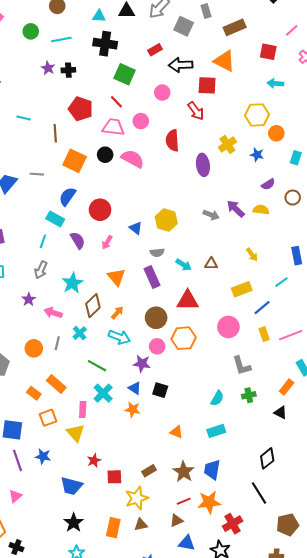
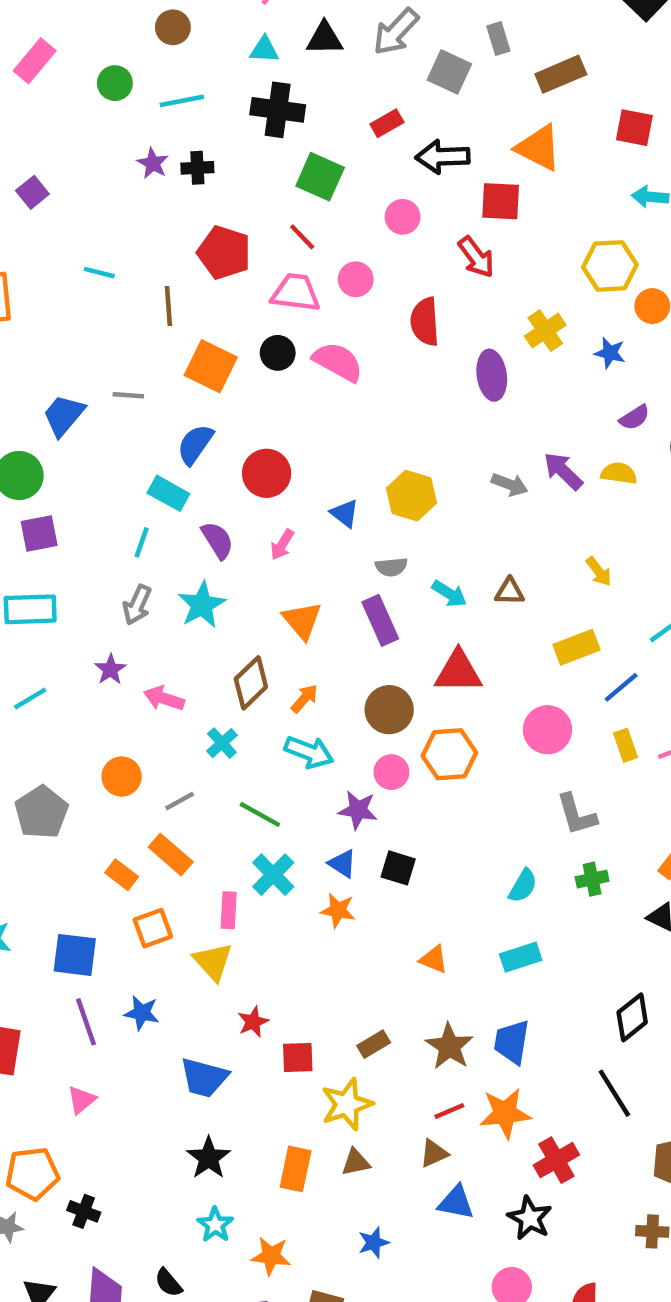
cyan star: (73, 283) -> (202, 605), moved
gray line: (57, 343) -> (180, 801), moved, turned 48

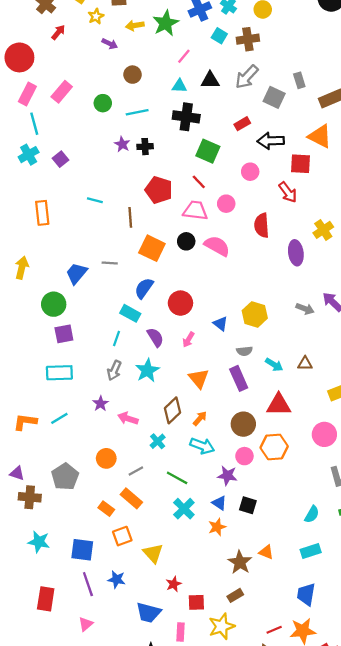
pink rectangle: (229, 910) -> (180, 632), moved
orange star: (338, 910) -> (217, 527), turned -30
brown star: (449, 1046) -> (240, 562), moved

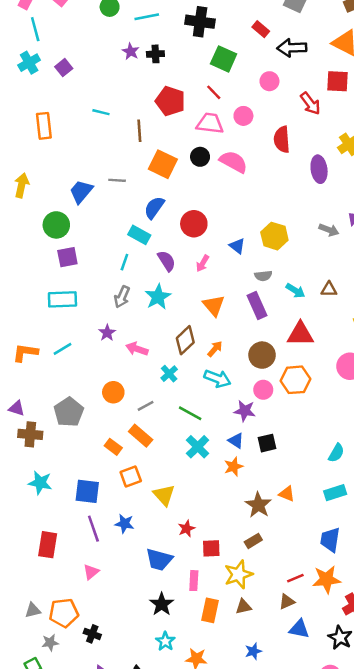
red rectangle: (242, 124) -> (261, 29), turned 70
red square: (300, 164) -> (338, 81), moved
black square: (248, 505) -> (267, 443), turned -30

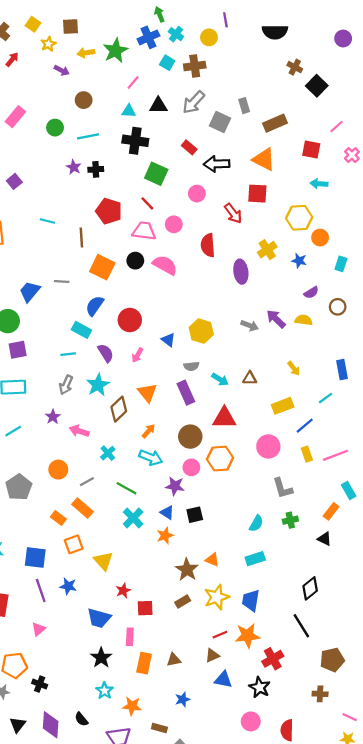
cyan line: (124, 262) -> (68, 354), turned 64
brown diamond: (185, 340) -> (119, 409), moved
yellow star: (238, 574) -> (217, 597), moved

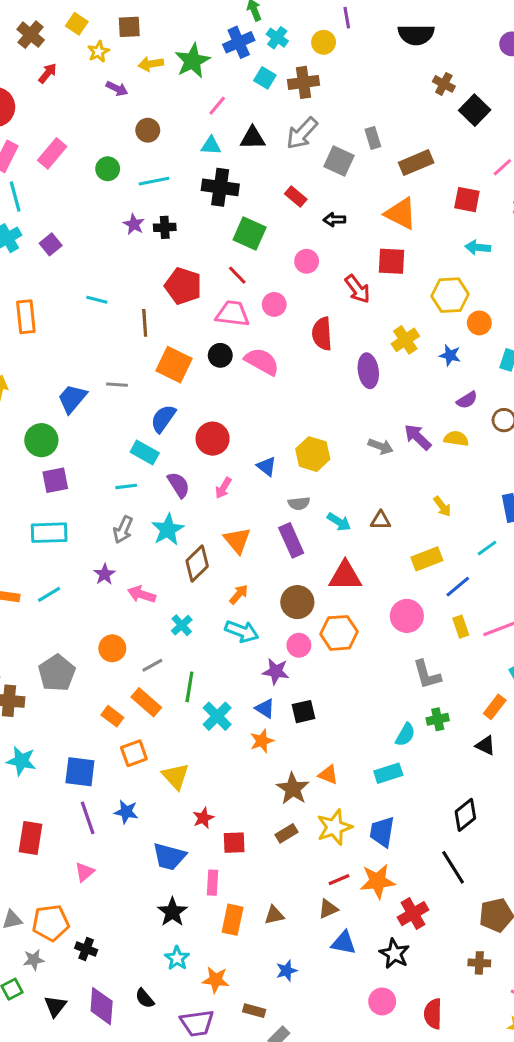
black arrow: (217, 164) -> (334, 220), size x0.6
green line: (126, 488) -> (189, 687), moved, turned 70
cyan semicircle: (256, 523) -> (405, 735), moved

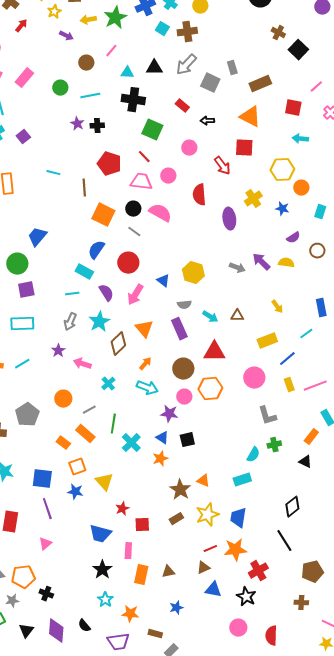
pink line: (217, 106) -> (111, 51), moved
gray line: (117, 385) -> (134, 232), moved, turned 32
pink arrow: (223, 488) -> (135, 295), size x1.5
blue star: (126, 812) -> (75, 492), moved

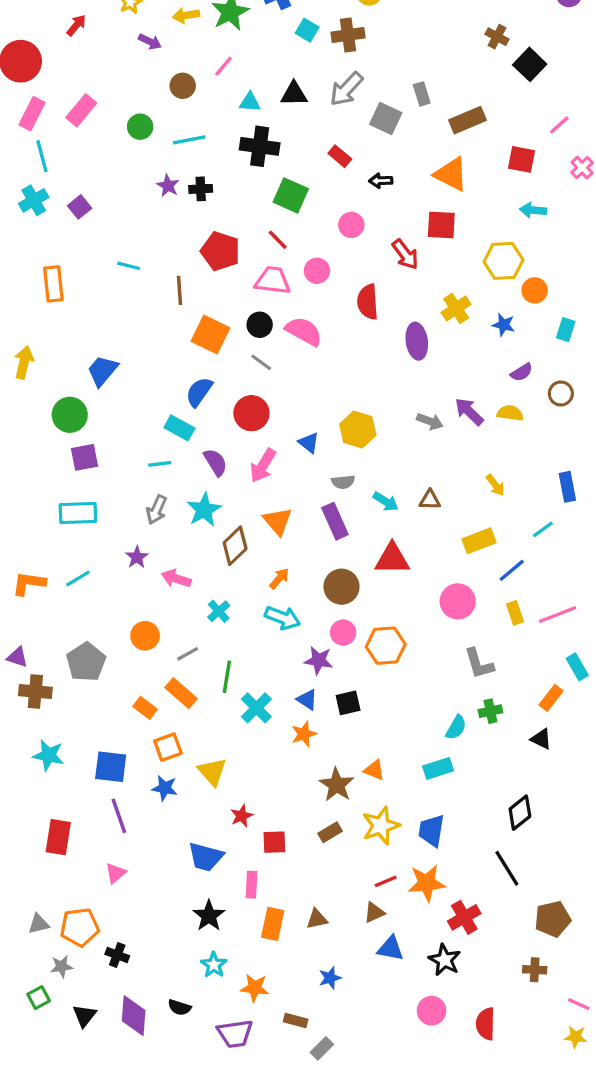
orange hexagon: (210, 389) -> (386, 646), moved
black semicircle: (84, 626) -> (179, 1007), turned -32

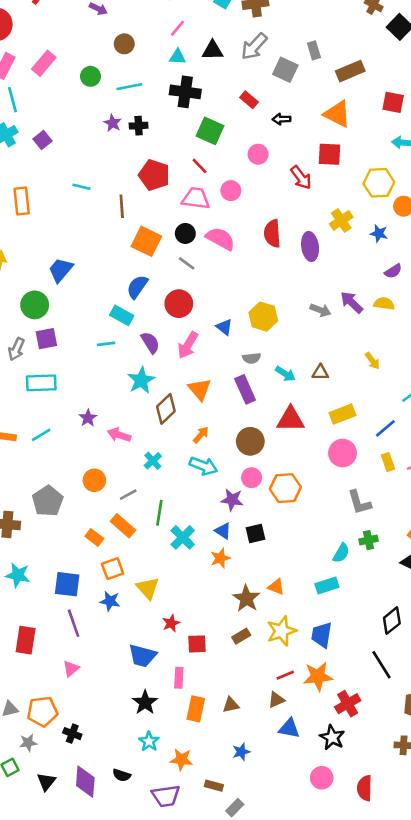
pink line: (224, 66) -> (178, 28), moved
red semicircle: (368, 302) -> (272, 233), moved
gray arrow: (156, 510) -> (16, 349), moved
yellow rectangle: (479, 541) -> (343, 414), moved

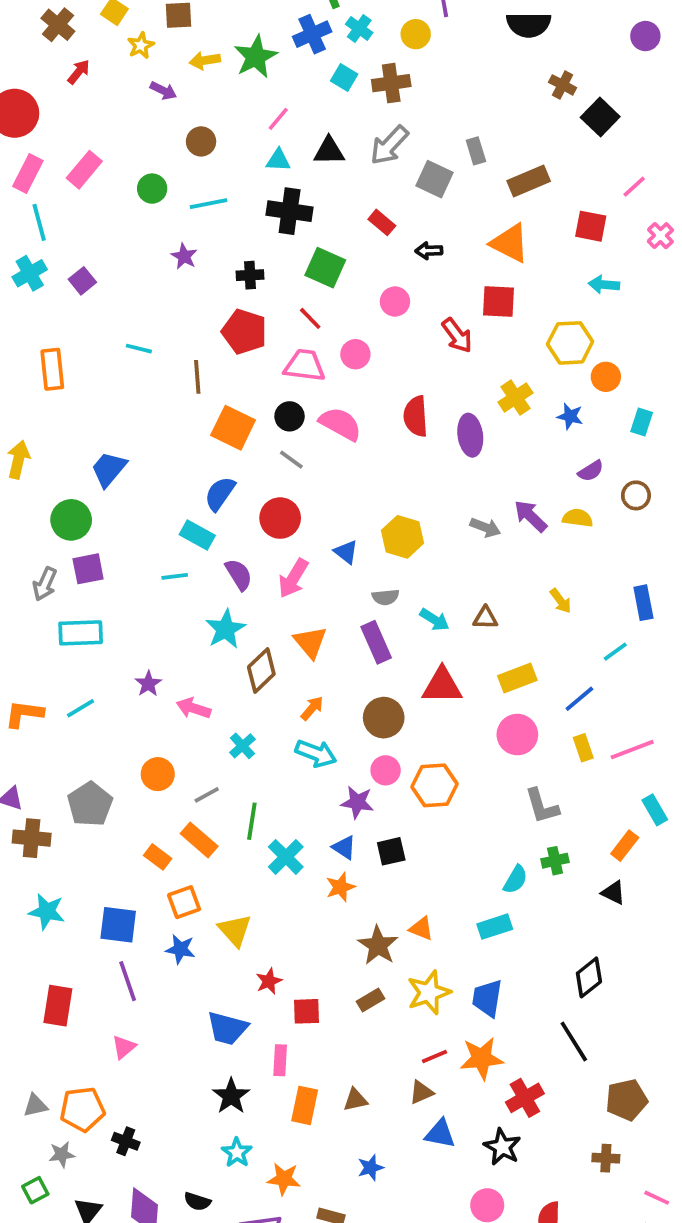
black cross: (139, 126) -> (250, 275), moved

